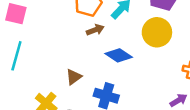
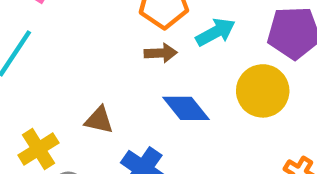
brown triangle: (74, 77) -> (99, 120), turned 30

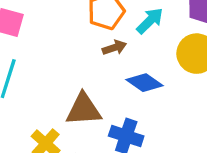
brown triangle: (99, 120) -> (84, 109), size x1.6

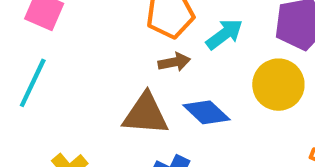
brown triangle: (84, 109) -> (146, 114), moved

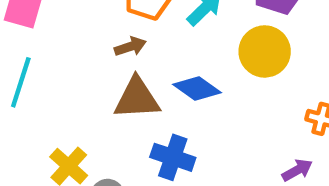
brown arrow: (174, 62) -> (130, 47), moved

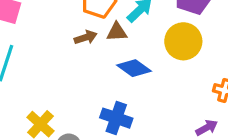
brown triangle: (137, 98) -> (117, 32), moved, size x0.6

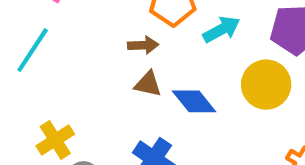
brown triangle: (117, 32) -> (148, 84), moved

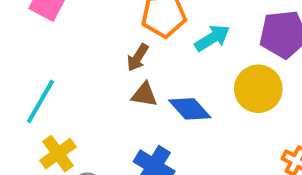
brown arrow: (143, 45) -> (138, 58), turned 128
cyan line: (33, 50) -> (40, 101), moved

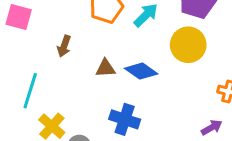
brown arrow: (138, 58) -> (64, 46), moved

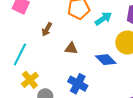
blue diamond: (141, 71) -> (106, 60), moved

